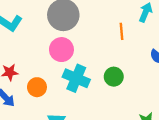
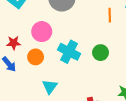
pink circle: (61, 50) -> (42, 32), moved

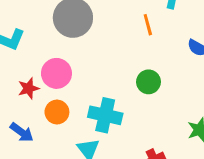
red star: (14, 43) -> (28, 88), moved
cyan cross: (69, 52) -> (105, 115), moved

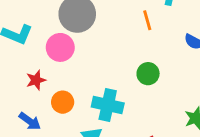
pink circle: (56, 73) -> (60, 47), moved

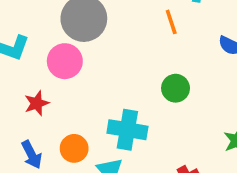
orange circle: (63, 102) -> (74, 148), moved
blue arrow: (30, 121) -> (32, 155), turned 30

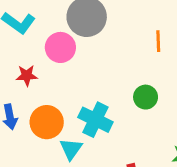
orange circle: (74, 148) -> (47, 122), size x1.4

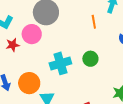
red star: (27, 75) -> (13, 45), moved
cyan cross: (95, 120) -> (60, 63), moved, turned -35

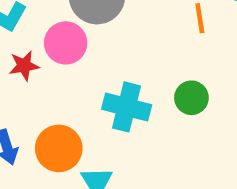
cyan cross: (60, 63) -> (127, 107), turned 30

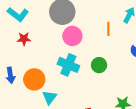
pink circle: (66, 43) -> (72, 36), moved

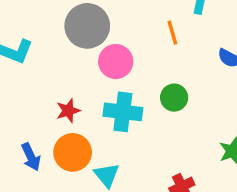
red star: (24, 39) -> (68, 111), moved

